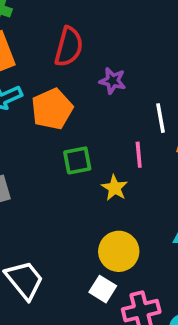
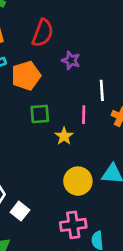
yellow circle: (119, 251) -> (78, 181), moved
white square: (103, 289) -> (20, 211), moved

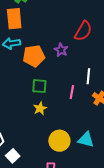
red semicircle: (43, 33) -> (83, 31), moved
purple star: (71, 60) -> (61, 50), moved
yellow star: (64, 136) -> (40, 108), moved

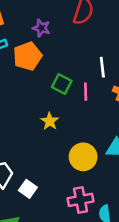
purple star: (61, 50) -> (41, 28), moved
green square: (39, 86) -> (62, 84), moved, turned 35

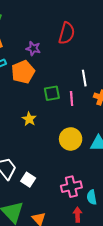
green square: (62, 84) -> (52, 93), turned -35
yellow star: (50, 121) -> (29, 119), moved
yellow circle: (83, 157) -> (71, 139), moved

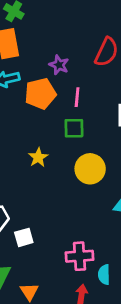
pink line: (72, 99) -> (77, 97), moved
yellow circle: (71, 139) -> (90, 169), moved
white square: (28, 180) -> (24, 237), turned 32

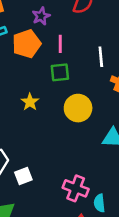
purple star: (59, 65) -> (41, 16), turned 30
pink cross: (80, 256) -> (76, 188), turned 30

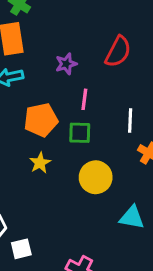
orange pentagon: (27, 44) -> (41, 120), moved

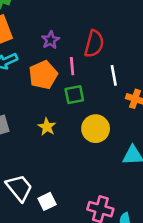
red semicircle: (118, 52) -> (94, 44), moved
orange pentagon: (41, 120) -> (43, 75), moved

